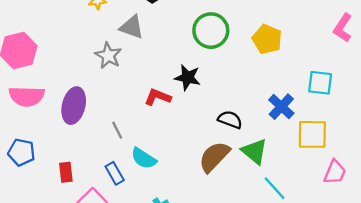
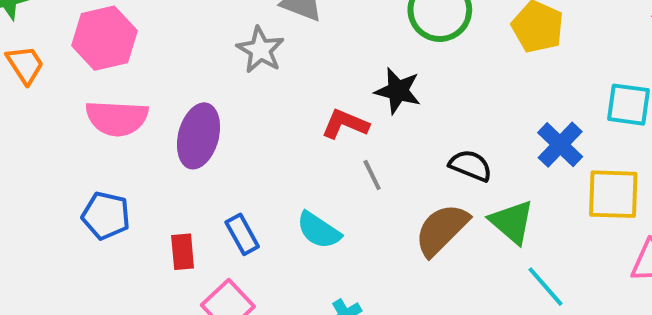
gray line: (117, 130) -> (372, 175), moved
blue rectangle: (115, 173) -> (242, 234), moved

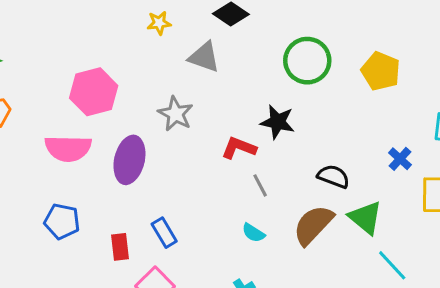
pink hexagon: (104, 38) -> (94, 92), moved
gray star: (260, 50) -> (176, 114), moved
blue cross: (560, 145) -> (400, 159), size x0.7
cyan semicircle: (319, 230) -> (253, 233), moved, size x0.7

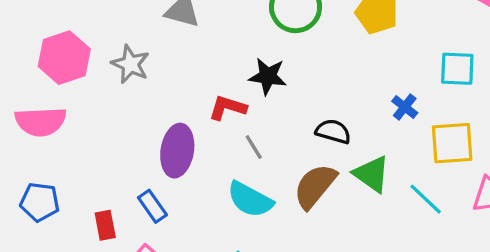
gray star: (176, 114) -> (130, 64), moved
purple ellipse: (129, 160) -> (177, 151), moved
cyan semicircle: (253, 233) -> (250, 200), size x1.8
cyan line: (392, 265) -> (426, 199), moved

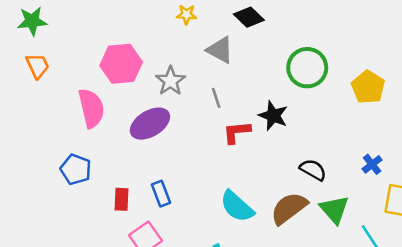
red L-shape: (227, 108) -> (237, 132), turned -36
pink semicircle: (41, 122) -> (91, 108), turned -114
gray line: (254, 147) -> (216, 98), moved
purple ellipse: (177, 151) -> (150, 124), moved, turned 36

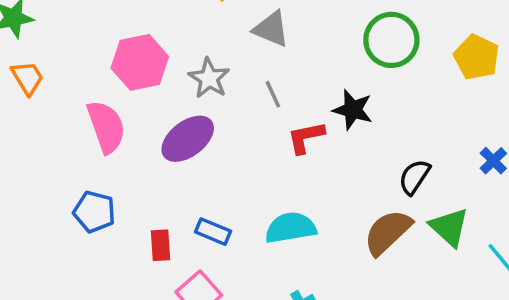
black semicircle: (313, 170) -> (414, 177), turned -80
blue rectangle: (161, 194) -> (213, 232), turned -40
cyan semicircle: (237, 206) -> (291, 228), moved, turned 135

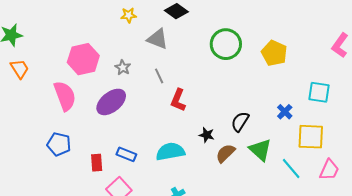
gray star: (209, 78) -> (123, 67), size x0.7
black star: (353, 110) -> (207, 135), moved, size x0.7
red L-shape: (306, 137) -> (178, 100), turned -55
brown semicircle: (388, 232) -> (225, 153), size x0.7

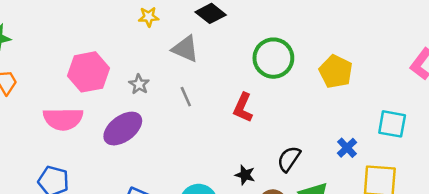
pink semicircle: (65, 96) -> (63, 119), turned 108
red L-shape: (178, 100) -> (243, 108), moved

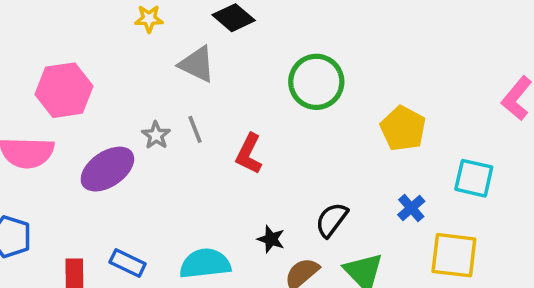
yellow pentagon: (336, 72) -> (403, 128), moved
gray star: (139, 84) -> (156, 135), moved
red L-shape: (243, 108) -> (249, 154), moved

